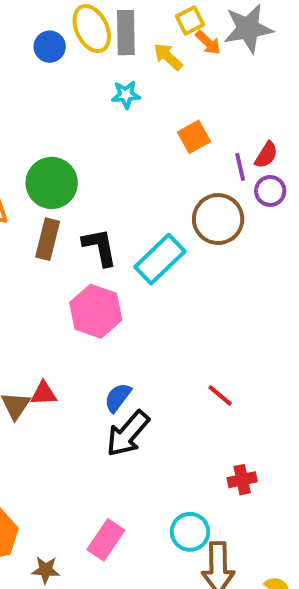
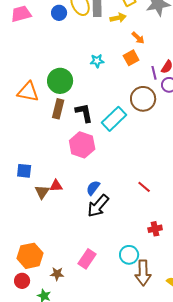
orange arrow: (208, 43) -> (138, 38), moved
yellow arrow: (168, 57) -> (118, 18), turned 126
cyan star: (126, 95) -> (97, 61), moved

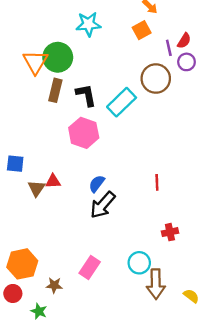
cyan star: (97, 61) -> (88, 24), moved, size x1.5
orange triangle: (28, 92) -> (35, 62), moved, turned 50
red line: (144, 187) -> (157, 182), turned 48

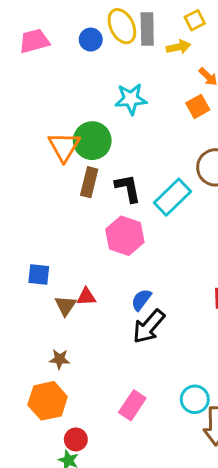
brown star: (54, 285) -> (59, 359), moved
red circle: (13, 294) -> (76, 439), moved

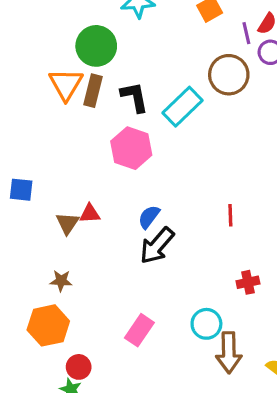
orange triangle: (64, 147) -> (66, 84), moved
blue square: (39, 274) -> (21, 190), moved

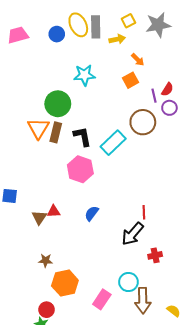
black arrow: (157, 246) -> (133, 234), moved
brown star: (61, 281) -> (45, 260), moved
orange hexagon: (48, 325) -> (65, 283), moved
pink rectangle: (139, 330) -> (102, 299), moved

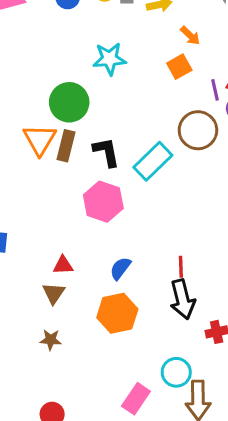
red line: (144, 212) -> (181, 267), moved
brown triangle: (39, 217) -> (54, 293), moved
black arrow: (133, 234) -> (182, 299), turned -55
orange hexagon: (65, 283) -> (117, 313), moved

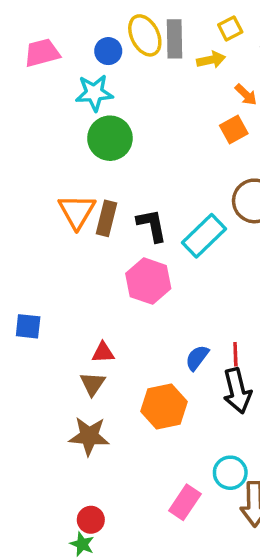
cyan star: (110, 59) -> (94, 93), moved
green circle: (69, 102) -> (110, 138), moved
blue semicircle: (120, 268) -> (197, 358), moved
brown star: (51, 340) -> (89, 436), size x1.6

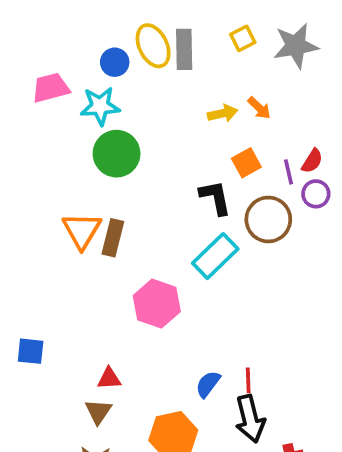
pink trapezoid: (42, 53) -> (51, 88), moved
yellow arrow: (211, 60) -> (223, 113), moved
orange square: (234, 129) -> (246, 163), moved
black L-shape: (152, 225) -> (215, 198), moved

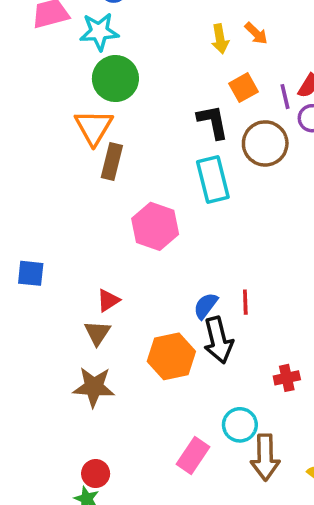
yellow arrow: (223, 113) -> (220, 39), turned 92
orange triangle: (82, 230) -> (94, 127), moved
cyan rectangle: (215, 256) -> (213, 180), turned -60
red triangle: (109, 379) -> (108, 300), turned -30
black arrow: (250, 419) -> (218, 340), moved

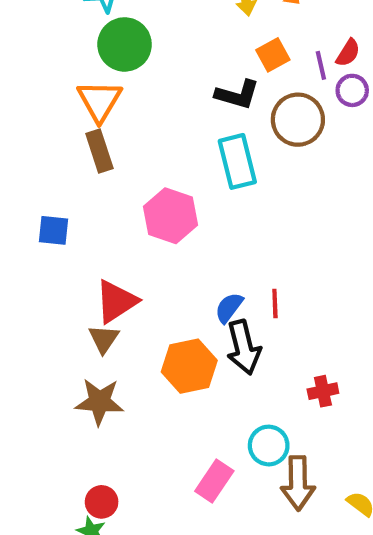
black L-shape: (213, 122) -> (237, 95), turned 117
brown rectangle: (112, 161) -> (99, 151), moved, turned -32
blue square: (31, 273) -> (54, 230), moved
red triangle: (108, 300) -> (116, 301), size x1.6

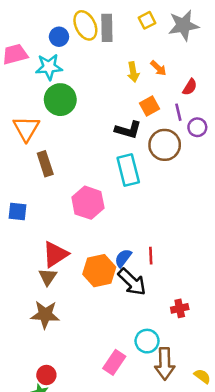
red semicircle: (348, 53) -> (190, 87), moved
orange triangle: (99, 101) -> (26, 129), moved
black arrow: (244, 347) -> (132, 282), turned -32
orange hexagon: (189, 366) -> (99, 271), moved

